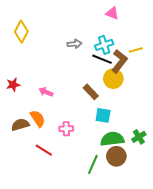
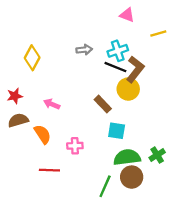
yellow diamond: (21, 32) -> (32, 58), moved
yellow line: (136, 50) -> (158, 33), moved
brown semicircle: (20, 125) -> (18, 120), moved
red line: (44, 150) -> (49, 170), turned -30

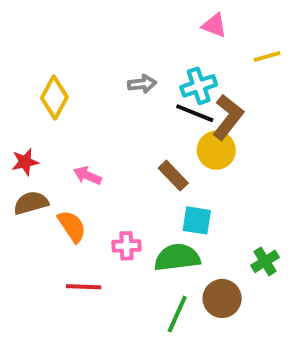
green semicircle: (127, 157) -> (177, 257), moved

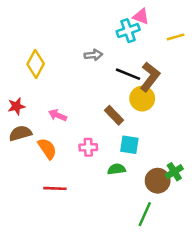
cyan cross: (199, 86) -> (128, 31), moved
pink cross: (126, 246) -> (88, 147), moved
green semicircle: (177, 257) -> (117, 169), size x0.6
brown circle: (222, 298) -> (158, 181), moved
green line: (177, 314) -> (145, 214), moved

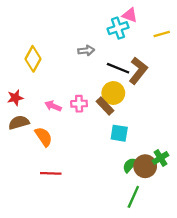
yellow circle: (142, 99) -> (113, 93), moved
pink cross: (88, 147) -> (79, 104), moved
green semicircle: (117, 169) -> (130, 165), moved, turned -42

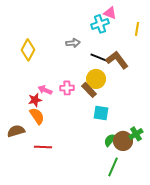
yellow line: (162, 34) -> (137, 29), turned -64
brown L-shape: (138, 71) -> (117, 60), turned -75
red star: (15, 98) -> (35, 100), moved
brown semicircle: (19, 123) -> (16, 131), moved

